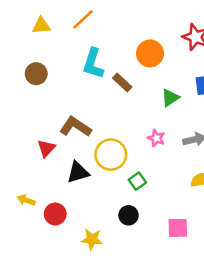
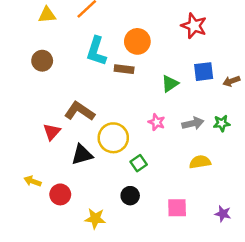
orange circle: (150, 53) -> (137, 41), moved
brown rectangle: (122, 83) -> (124, 69), turned -36

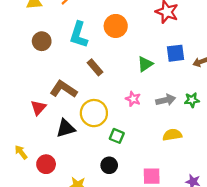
brown circle: (42, 61) -> (42, 41), moved
brown rectangle: (124, 69) -> (95, 67), moved, turned 42
green square: (139, 163) -> (117, 136), turned -32
yellow arrow: (33, 181) -> (21, 152), turned 32

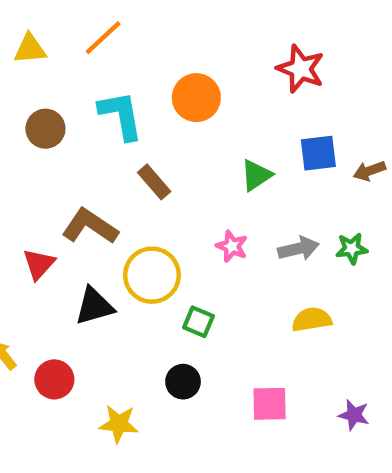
cyan L-shape: (79, 35) -> (121, 115), turned 152

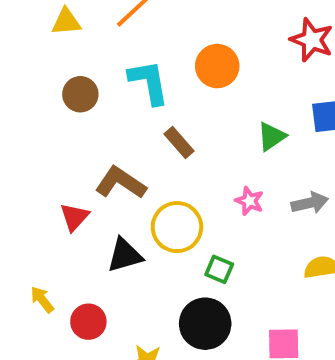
black circle: (183, 382) -> (205, 324), size x1.6

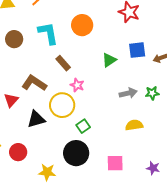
pink star: (249, 201) -> (77, 85), moved
green square: (219, 269) -> (83, 126), turned 32

